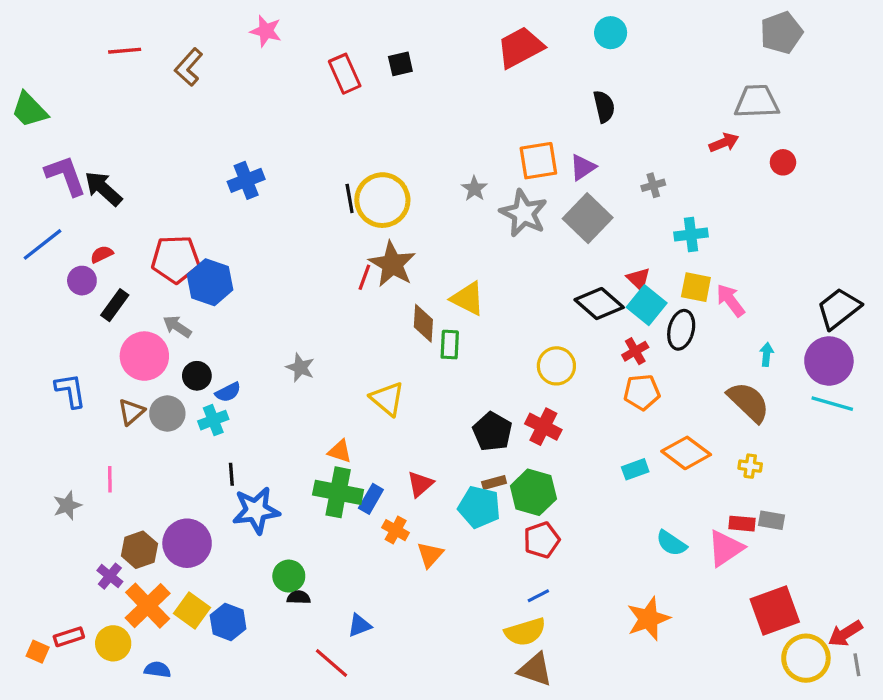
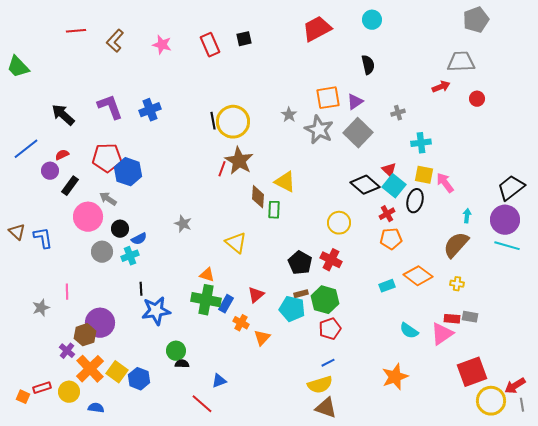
pink star: (266, 31) -> (162, 45), moved
purple L-shape: (66, 175) -> (110, 107), moved
brown semicircle: (748, 402) -> (456, 245), turned -92
brown triangle: (131, 412) -> (17, 232), moved, turned -36
purple circle: (187, 543) -> (100, 323), moved

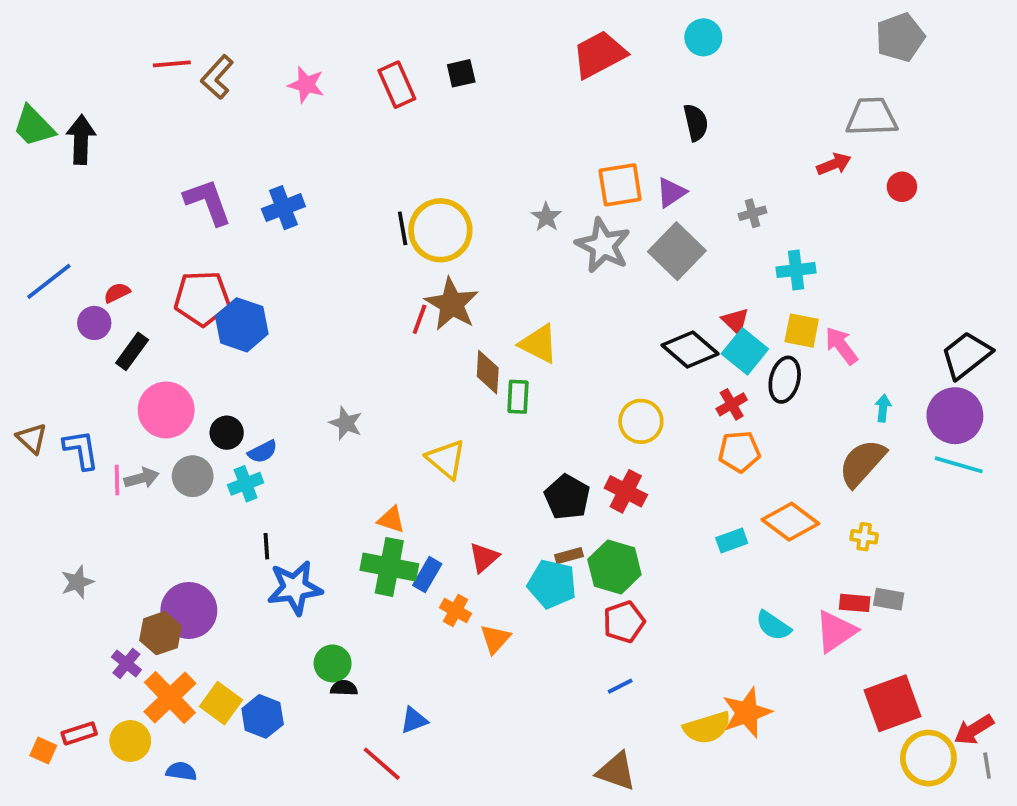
red line: (76, 31) -> (172, 64), moved
black arrow: (63, 115) -> (81, 139), moved, turned 50
gray arrow: (108, 199) -> (142, 478), moved, turned 132
pink line: (67, 292) -> (117, 480), moved
yellow semicircle: (320, 385) -> (707, 728), moved

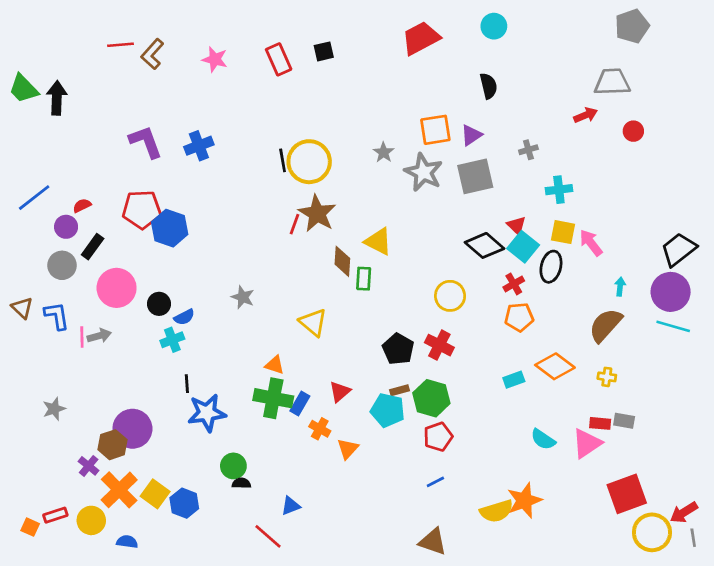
gray square: (677, 251) -> (475, 176), turned 33
gray circle: (193, 476) -> (62, 265), moved

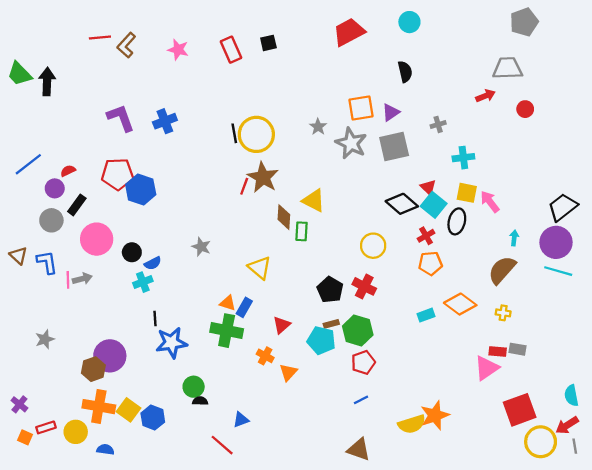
blue rectangle: (300, 403) -> (244, 307), moved
cyan semicircle: (543, 439) -> (571, 396), moved, turned 45
purple cross: (89, 466) -> (19, 404), moved
orange cross: (119, 490) -> (99, 407), turned -36

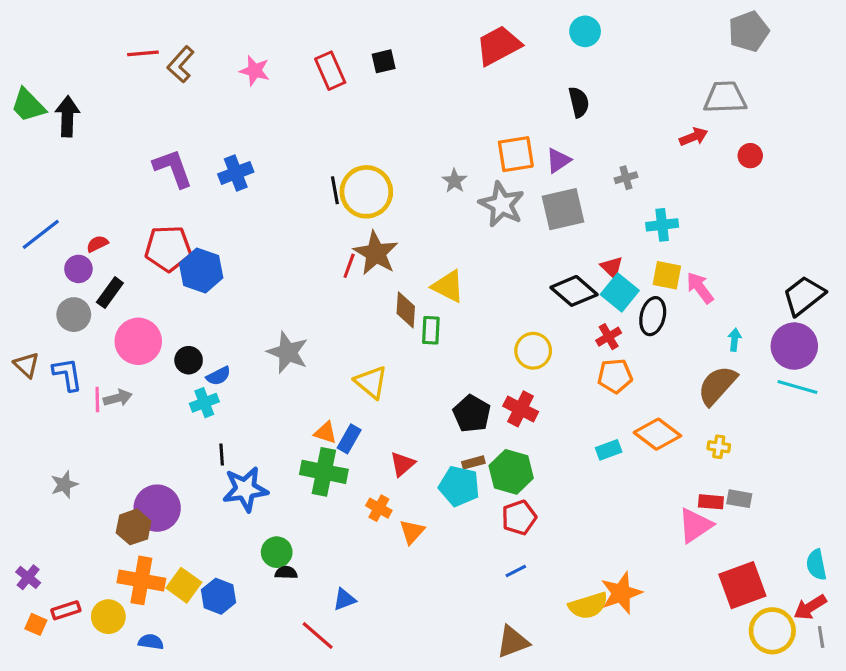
gray star: (201, 247) -> (288, 352), size x1.5
brown triangle: (359, 449) -> (513, 642), turned -40

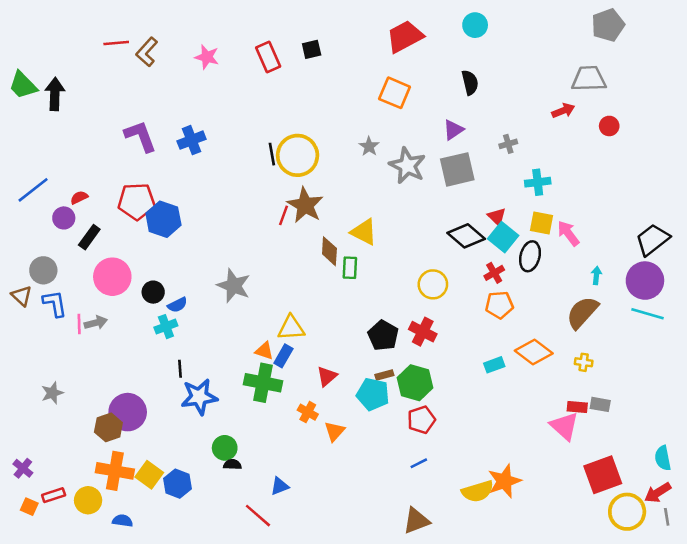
orange square: (516, 154) -> (395, 93), moved, turned 32
gray circle: (74, 315) -> (43, 270), moved
yellow triangle: (371, 382) -> (291, 328), moved, turned -44
pink triangle: (695, 525) -> (564, 426), turned -44

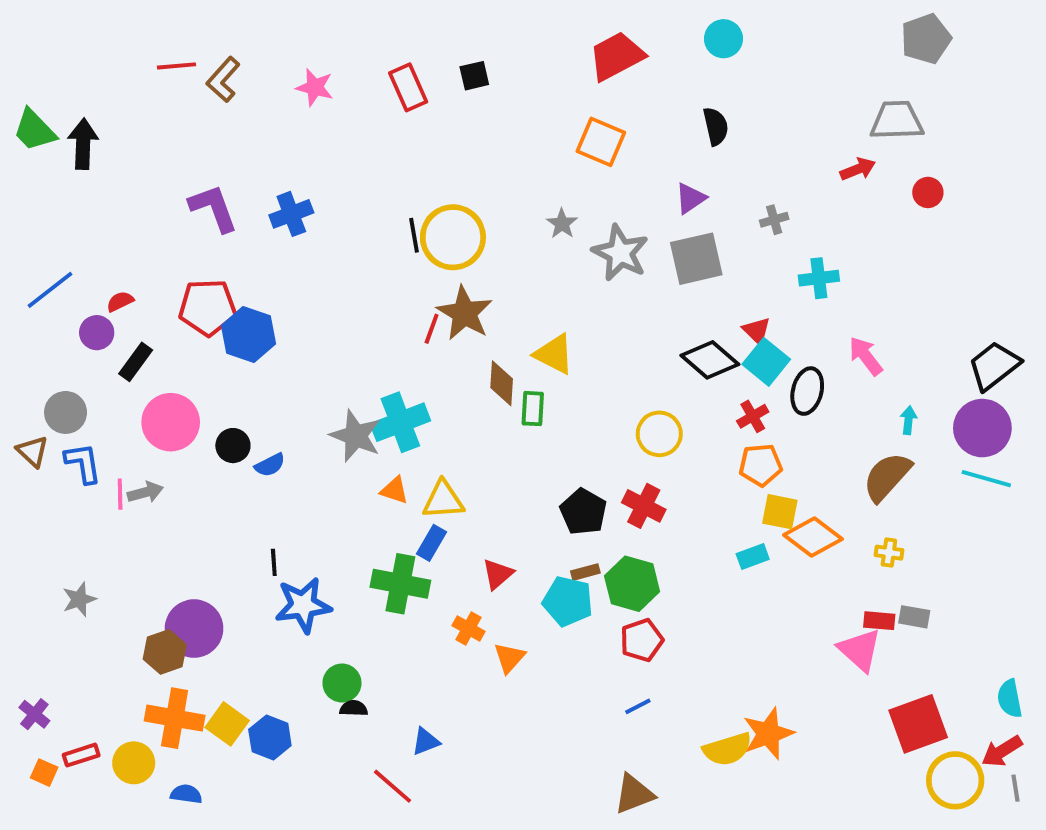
yellow square: (541, 223) -> (780, 512), moved
cyan cross: (166, 327) -> (400, 422), moved, size x1.6
orange triangle: (264, 351) -> (395, 490), moved

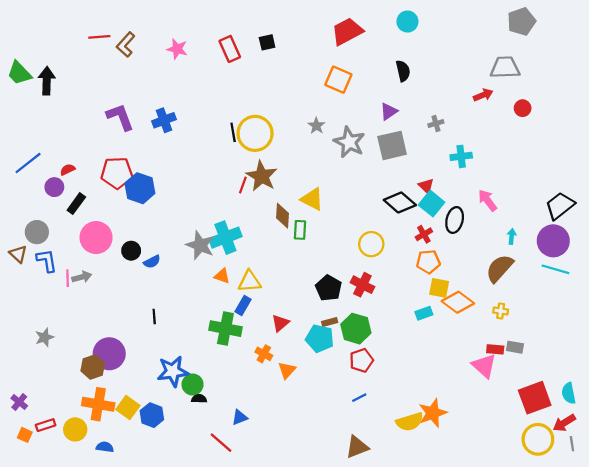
blue star: (303, 605) -> (173, 371), moved
red square: (918, 724) -> (535, 398), moved

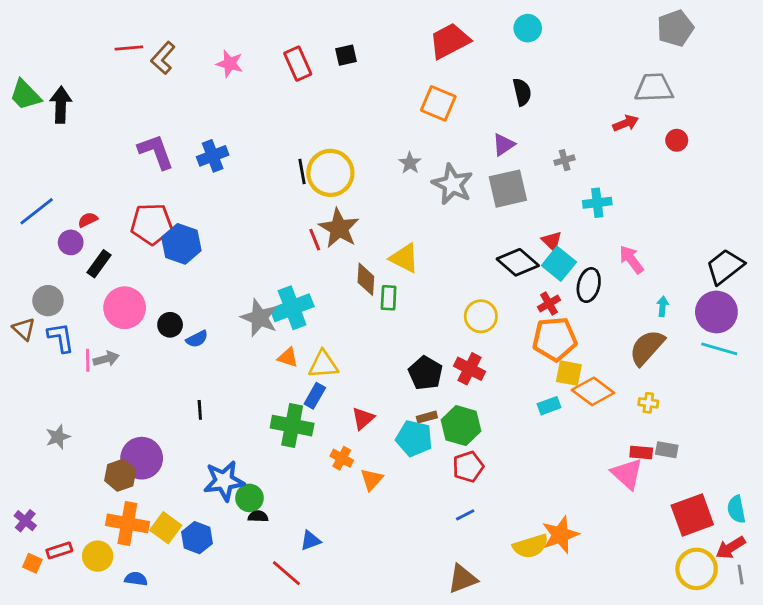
red line: (243, 185) -> (315, 240), turned -42
orange pentagon: (428, 262) -> (555, 339), size x1.4

